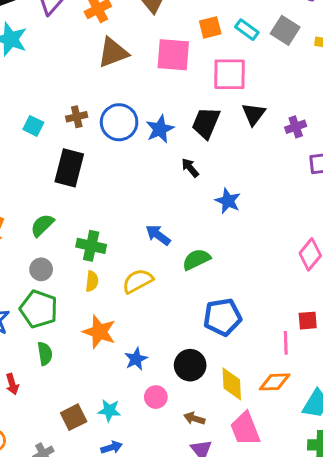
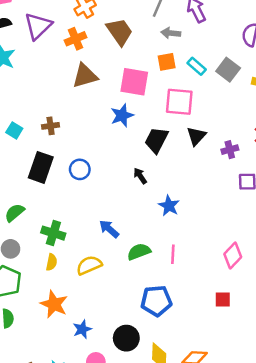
blue circle: (119, 122) -> (80, 169), moved, size x0.7
blue star: (160, 129) -> (122, 115), moved
red square: (308, 321) -> (223, 299), moved
pink line: (286, 343) -> (173, 254), moved

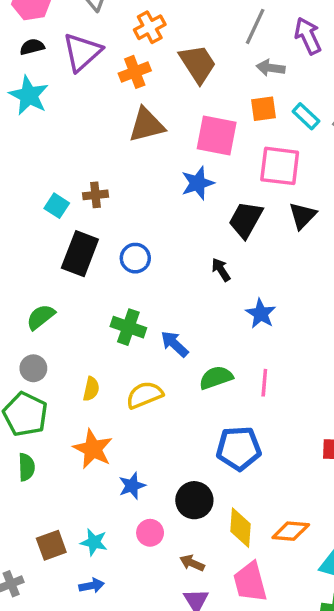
cyan square: (14, 130) -> (57, 206), moved
green cross: (53, 233) -> (128, 327), moved

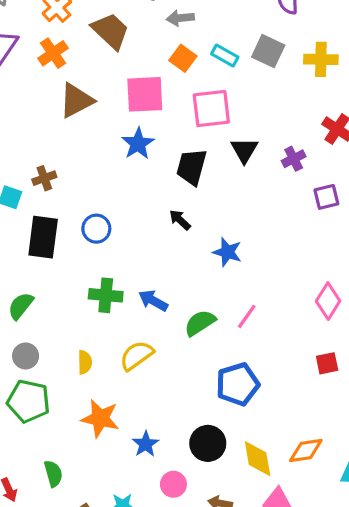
orange square: (263, 109) -> (183, 58), turned -32
pink line: (264, 383) -> (247, 316), turned 44
green semicircle: (26, 467) -> (53, 474), moved

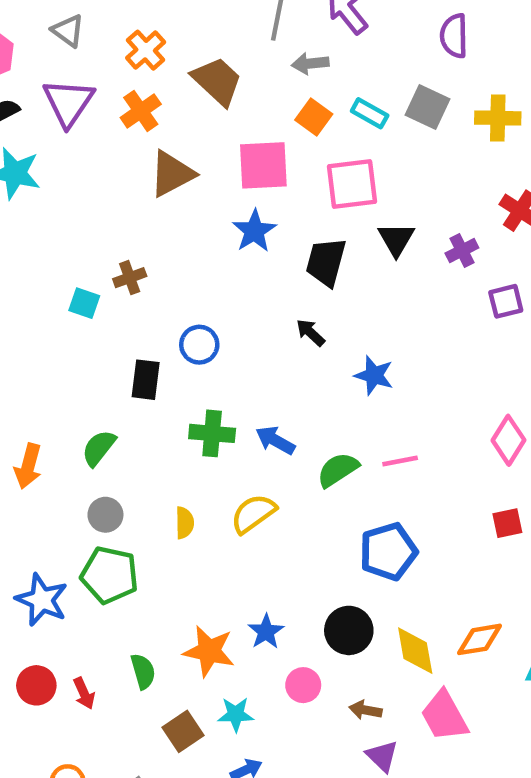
black rectangle: (43, 237) -> (146, 380), moved, size x0.7
pink line: (247, 316) -> (400, 461), turned 44
orange star: (100, 418) -> (209, 651), moved

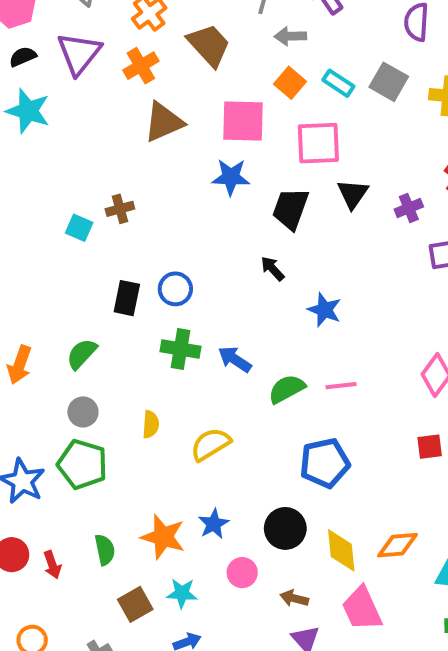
blue star: (254, 231) -> (231, 177), turned 30
blue circle: (199, 345) -> (175, 289), moved
yellow semicircle: (253, 514) -> (211, 444), moved

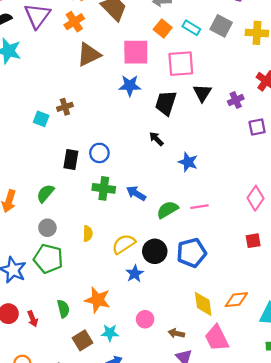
blue star: (214, 524) -> (135, 274), moved
black circle: (285, 528) -> (155, 251), moved

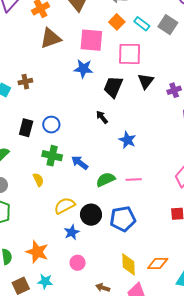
yellow semicircle: (88, 234) -> (38, 180), moved, turned -32
pink circle: (145, 319) -> (78, 263), moved

